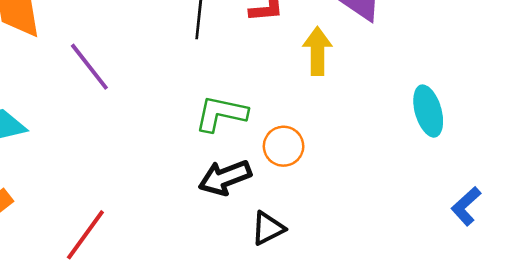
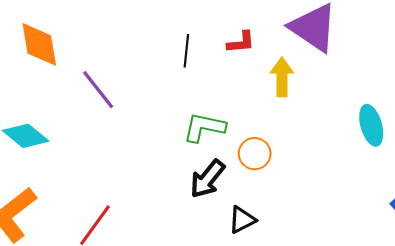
black arrow: (225, 177) -> (207, 179), turned -30

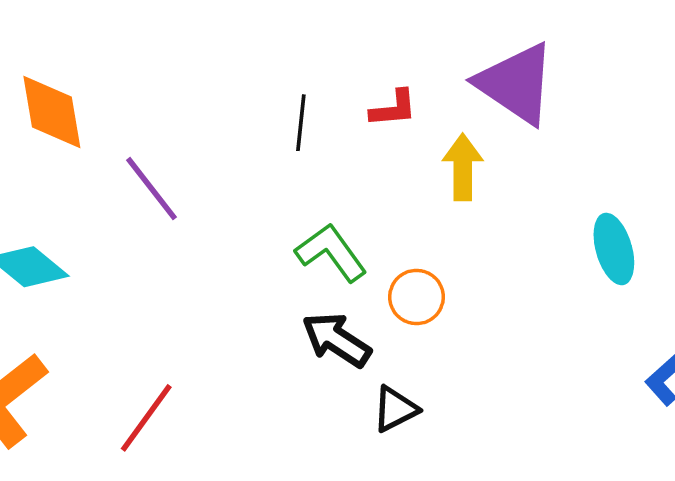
green L-shape: (204, 127) -> (331, 253), turned 42
black arrow: (207, 179) -> (336, 340), turned 84

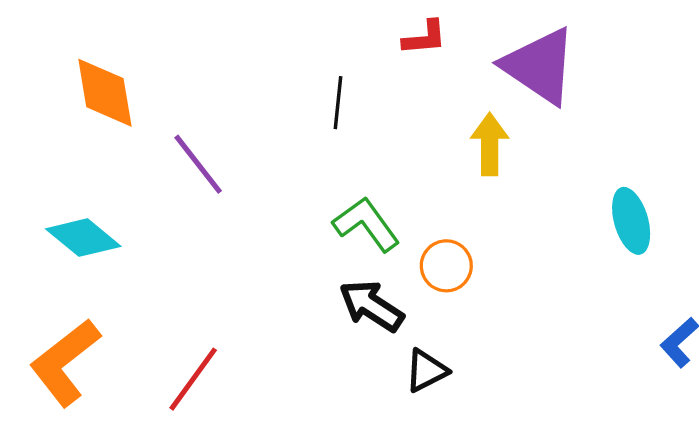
red L-shape: (393, 108) -> (425, 38), moved

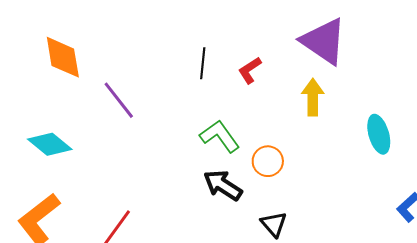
red L-shape: (425, 38) -> (250, 70), moved, turned 152
yellow arrow: (490, 144) -> (313, 97), moved
black triangle: (426, 371) -> (274, 224), moved, turned -44

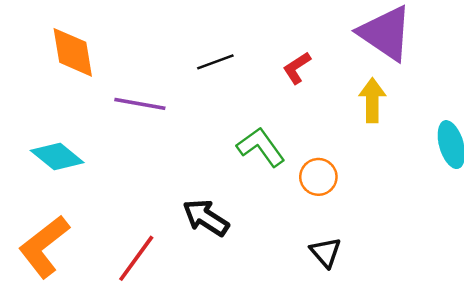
black line: (203, 63) -> (215, 62), moved, turned 64
purple line: (119, 100) -> (140, 104), turned -42
black arrow: (223, 185) -> (206, 218), moved

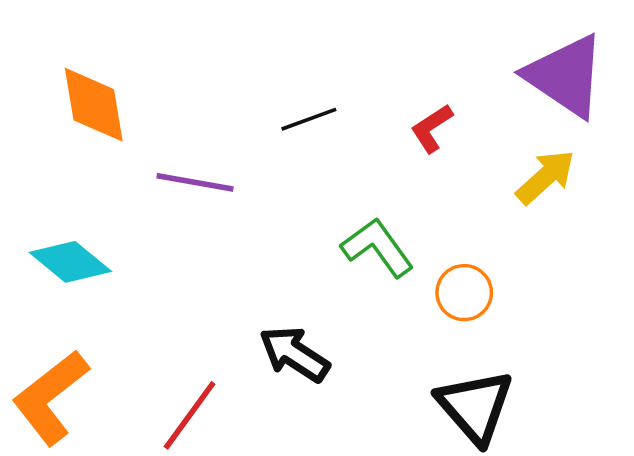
yellow arrow: (372, 100) -> (545, 177), turned 48
black triangle: (326, 252) -> (475, 406), size x1.6

